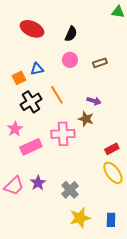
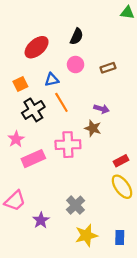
red ellipse: (32, 29) -> (37, 47), moved, turned -65
blue triangle: (37, 69) -> (52, 80), moved
purple star: (38, 183) -> (41, 220), moved

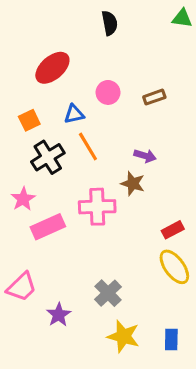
black semicircle: (77, 36) -> (110, 23), moved, turned -35
yellow star: (86, 235) -> (123, 336), turned 30

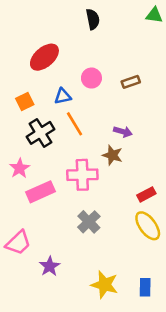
gray cross: (108, 293) -> (89, 222), moved

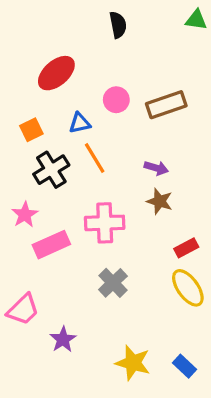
brown rectangle: (131, 82) -> (166, 105), size x1.6
brown star: (112, 155) -> (160, 201), moved
blue rectangle: (145, 287) -> (185, 366), turned -48

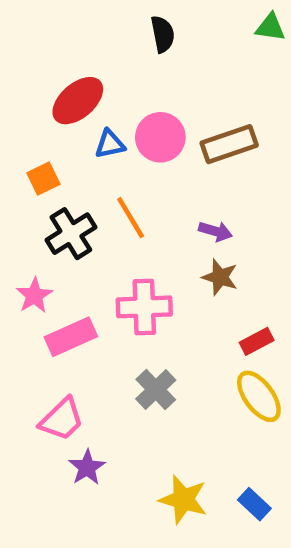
pink circle: (116, 100) -> (160, 137), size x1.4
blue triangle: (80, 123) -> (110, 144), moved
pink trapezoid: (23, 309) -> (62, 419), moved

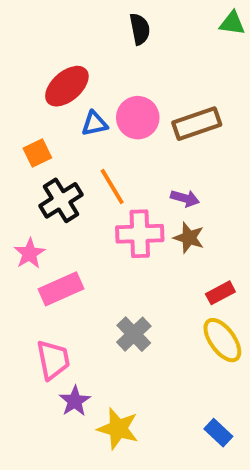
pink cross: (144, 307) -> (140, 234), moved
pink trapezoid: (62, 419) -> (53, 360), turned -57
yellow star: (183, 500) -> (118, 429), moved

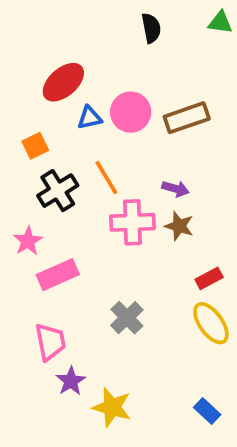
black semicircle: (140, 29) -> (151, 28), moved

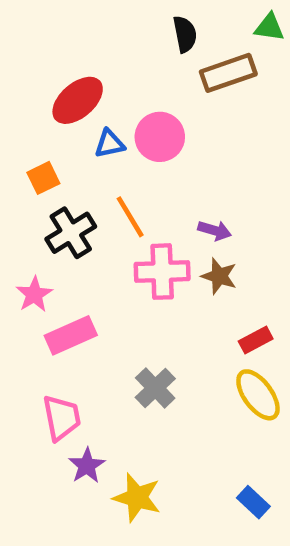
brown rectangle: (187, 118) -> (228, 73), moved

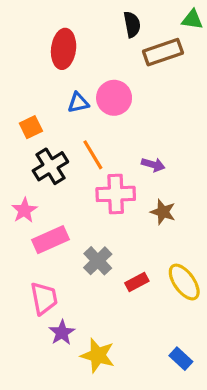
red ellipse: (78, 100) -> (64, 49), moved, turned -42
brown star: (219, 276) -> (163, 212), moved
red rectangle: (256, 340) -> (137, 282), moved
gray cross: (155, 388) -> (98, 261), moved

